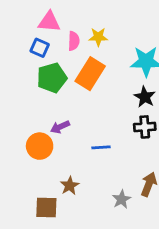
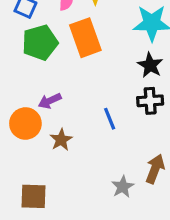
orange rectangle: (90, 74) -> (85, 38), turned -52
blue line: (101, 147) -> (110, 119), moved, turned 72
brown star: (70, 186) -> (61, 140), moved

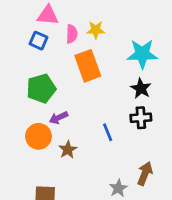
green pentagon: (40, 43) -> (41, 88), moved

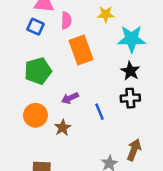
yellow star: (96, 30) -> (106, 14), moved
purple arrow: (58, 118) -> (70, 98), moved

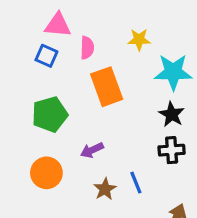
blue line: (100, 112) -> (136, 183), moved
brown star: (63, 128) -> (105, 189), moved

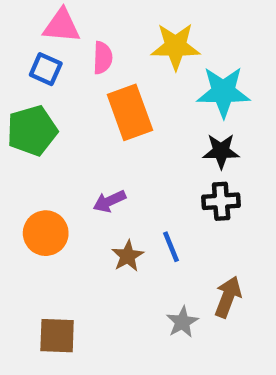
yellow star: (139, 40) -> (176, 46), size x1.5
green pentagon: (50, 114) -> (32, 131), moved
black star: (172, 114) -> (221, 151), turned -30

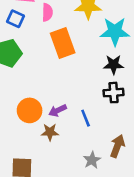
purple arrow: (109, 201) -> (58, 110), moved
orange circle: (46, 233) -> (30, 110), moved
brown star: (128, 256) -> (50, 132), moved, turned 30

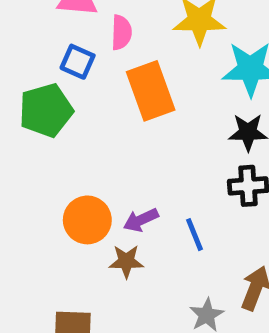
blue square: (16, 19) -> (78, 62), moved

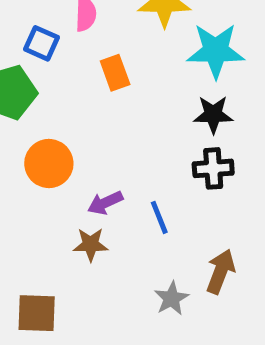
orange rectangle: (151, 91) -> (115, 73), size x0.6
orange circle: (87, 220) -> (49, 163), moved

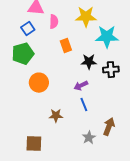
blue square: (42, 43) -> (28, 29), moved, turned 32
black star: (213, 114) -> (89, 62), moved
black cross: (213, 168) -> (111, 70), moved
purple arrow: (105, 203) -> (81, 86), moved

